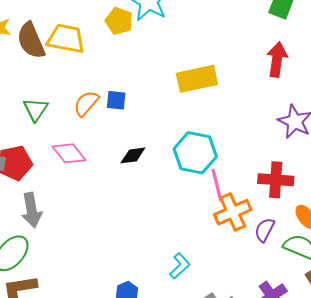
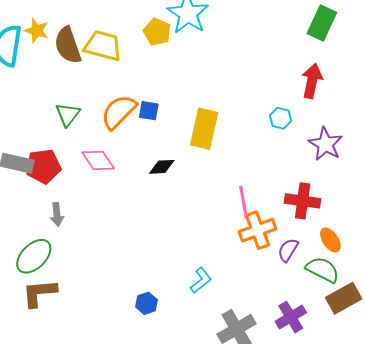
yellow rectangle: (197, 79) -> (204, 129), moved, turned -69
orange semicircle: (86, 103) -> (119, 112), size x1.4
cyan hexagon: (195, 153) -> (281, 118), moved, size x0.5
gray arrow: (32, 210) -> (57, 214), size x0.7

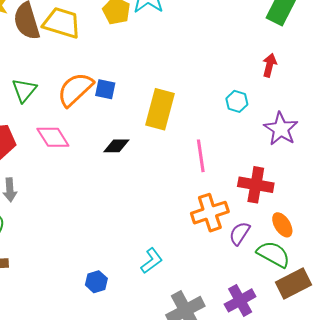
red arrow: (312, 81) -> (269, 65), size x0.7
pink line: (243, 202) -> (201, 156), moved

